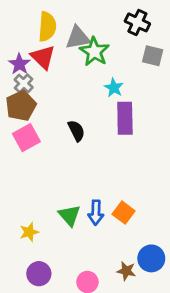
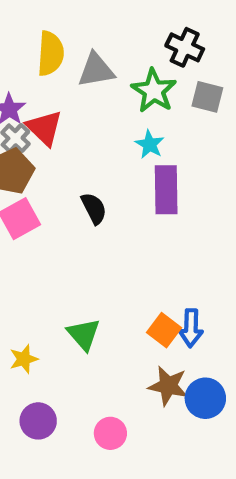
green star: (94, 52) -> (154, 91), moved
red triangle: (43, 57) -> (44, 128), moved
blue arrow: (96, 213) -> (191, 328), moved
brown star: (126, 271) -> (168, 386), moved, size x1.4

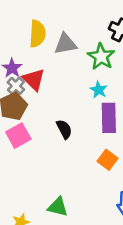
orange square: (164, 330) -> (107, 160), moved
green triangle: (84, 334) -> (58, 207), turned -35

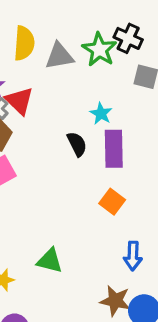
green star: (101, 57) -> (99, 50), moved
black semicircle: (64, 129) -> (77, 144), moved

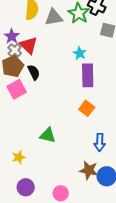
black semicircle: (77, 144) -> (34, 72), moved
green triangle: (50, 261) -> (48, 135), moved

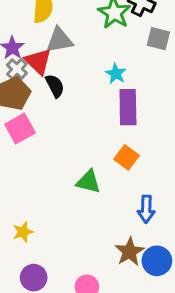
gray triangle: (54, 17) -> (59, 40), moved
black semicircle: (34, 72) -> (55, 86), moved
green triangle: (48, 135) -> (88, 182), moved
brown star: (89, 170) -> (130, 252), turned 30

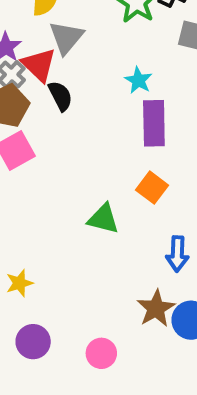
gray triangle: (59, 40) -> (66, 37), turned -40

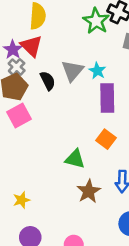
gray triangle: (66, 37) -> (72, 71), moved
red triangle: (39, 65) -> (31, 46), moved
brown star: (156, 308) -> (89, 191), moved

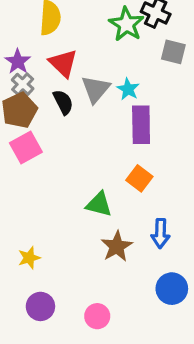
red triangle: (31, 46) -> (63, 63), moved

